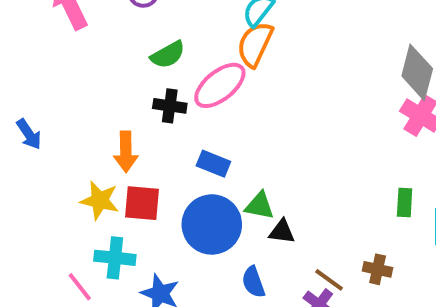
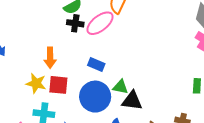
black cross: (170, 106) -> (75, 23), moved
black triangle: (282, 232) -> (132, 101), size x1.5

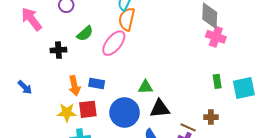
black cross: (75, 23) -> (58, 50), moved
blue rectangle: (96, 65) -> (97, 84), moved
green triangle: (120, 87) -> (145, 87), moved

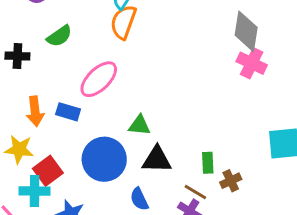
pink ellipse: (114, 43) -> (99, 79), moved
green rectangle: (217, 81) -> (208, 163), moved
red square: (88, 109) -> (48, 171), moved, turned -36
brown cross: (211, 117) -> (231, 181), turned -32

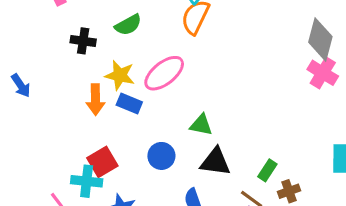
yellow star: (19, 149) -> (120, 75), moved
blue circle: (104, 159) -> (161, 156), size x0.6
green rectangle: (208, 163) -> (267, 170), turned 30

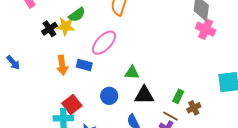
black cross: (83, 41) -> (49, 29), turned -35
yellow star: (120, 75) -> (66, 26), moved

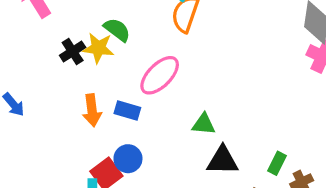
green semicircle: (77, 15) -> (117, 30), turned -108
blue circle: (109, 96) -> (128, 159), moved

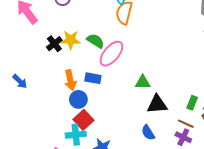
green semicircle: (117, 30) -> (95, 41), moved
blue circle: (128, 159) -> (78, 99), moved

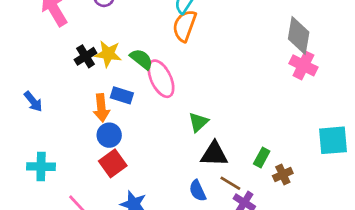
pink ellipse: (112, 54) -> (161, 79), turned -72
blue rectangle: (93, 78) -> (122, 95), moved
green triangle: (143, 82) -> (198, 122), turned -49
brown line: (186, 124) -> (230, 183), moved
cyan cross: (76, 135) -> (41, 167), moved

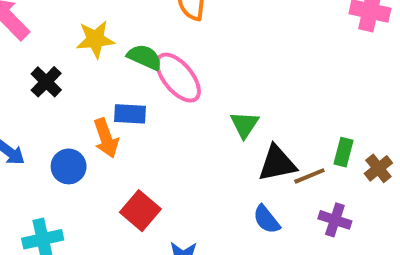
yellow star: (108, 54) -> (95, 39), moved
black cross: (86, 56) -> (46, 82), moved
blue circle: (109, 135) -> (69, 166), moved
brown line: (230, 183) -> (309, 176), moved, turned -40

